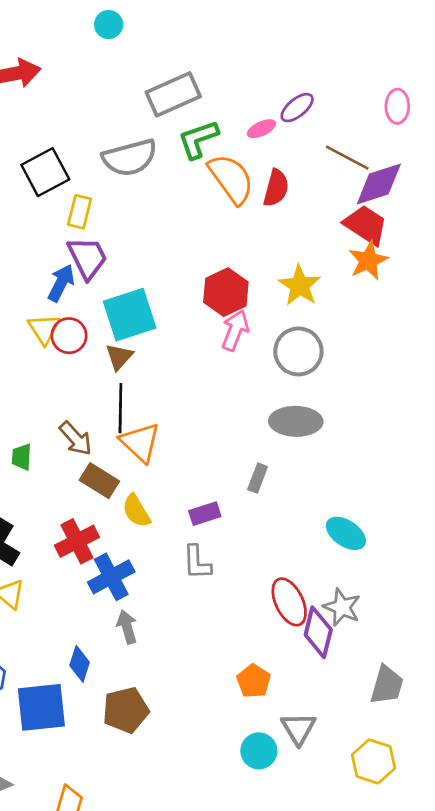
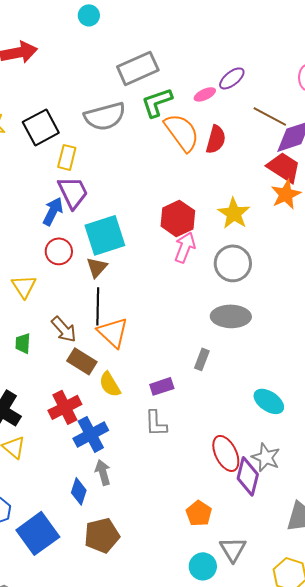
yellow triangle: (44, 329) -> (24, 286), moved
blue diamond: (80, 664) -> (79, 491), moved
blue square: (41, 707) -> (38, 533), turned -30

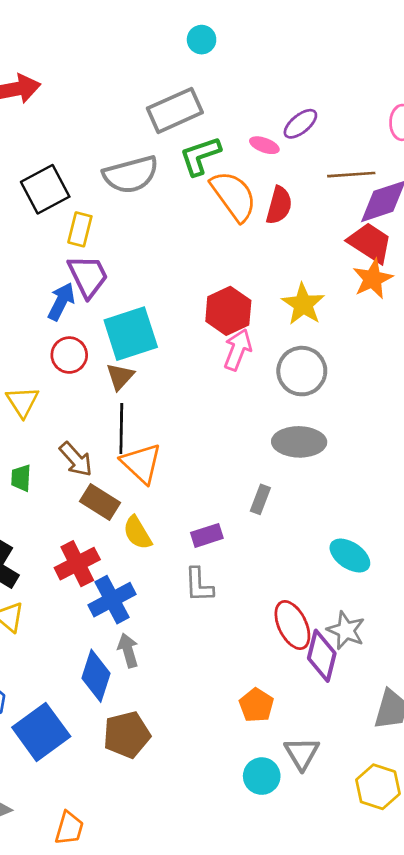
cyan circle: (89, 15) -> (202, 40), moved
pink ellipse: (205, 94) -> (264, 145), turned 45
brown line: (270, 116) -> (351, 175), turned -32
blue diamond: (79, 491) -> (96, 676), size x1.4

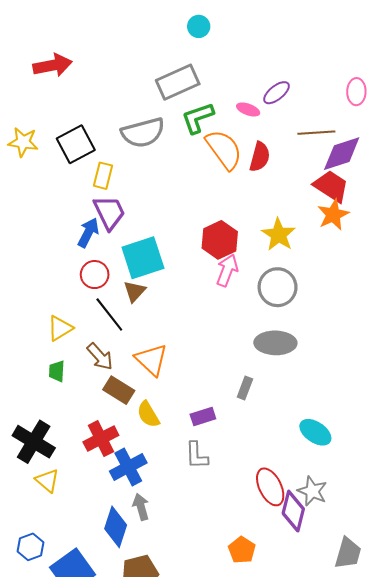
yellow triangle: (22, 402) -> (60, 328), moved, turned 32
black line: (121, 429) -> (109, 314), moved, turned -39

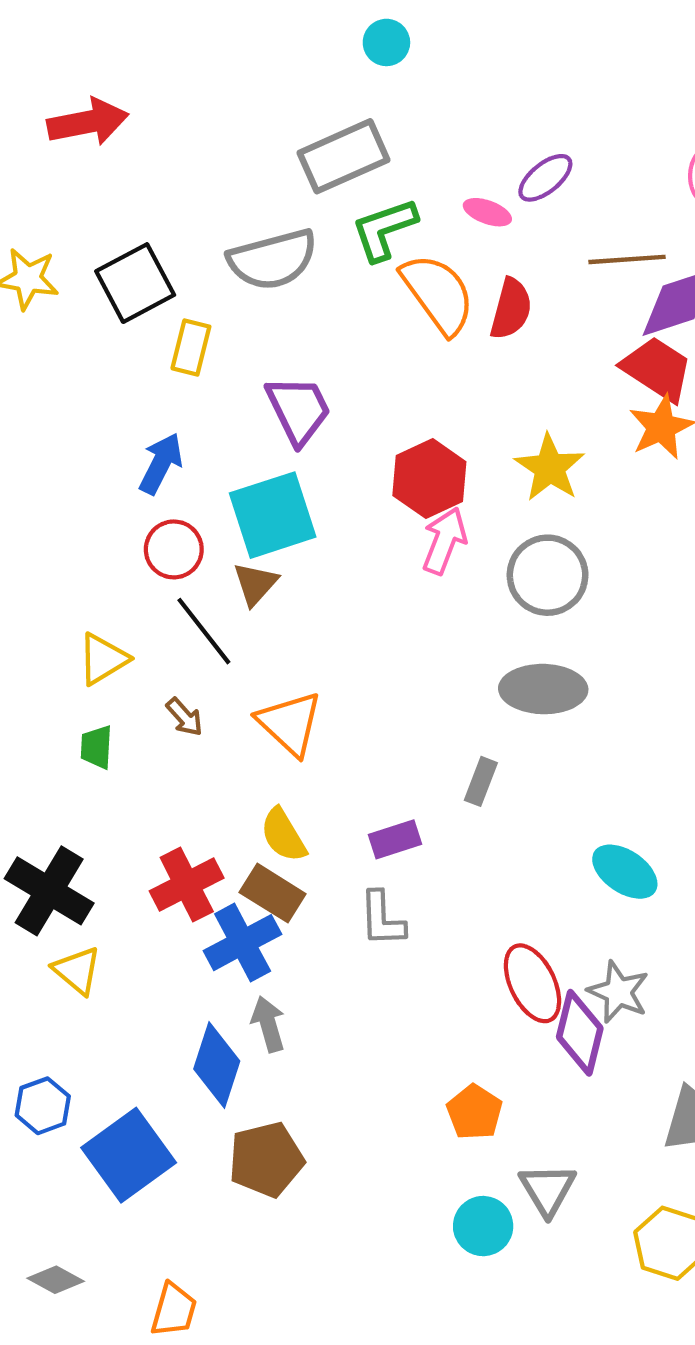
purple trapezoid: (109, 213) -> (298, 410), moved
brown arrow: (100, 357) -> (185, 717), size x0.7
brown rectangle: (119, 390) -> (273, 893), moved

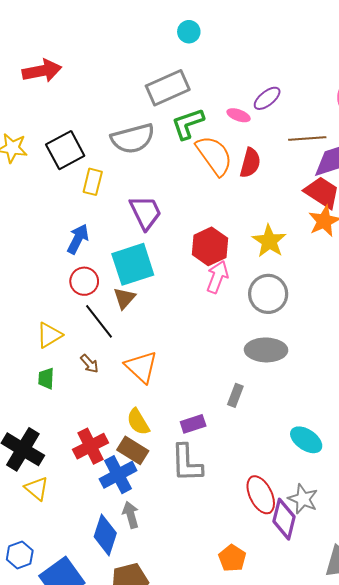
gray L-shape: (382, 919) -> (187, 463), size x1.4

